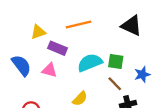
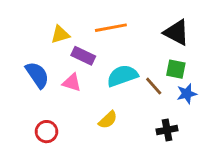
green square: (116, 61) -> (176, 69), moved
brown line: (115, 84) -> (154, 86), moved

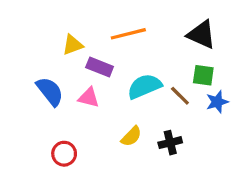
black cross: (167, 130) -> (170, 143), moved

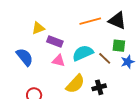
orange line: (128, 34) -> (90, 21), moved
pink triangle: (89, 98) -> (59, 61), moved
yellow semicircle: (131, 136) -> (75, 84), size x1.5

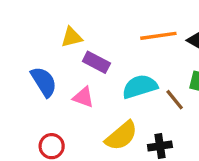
pink triangle: (59, 61) -> (83, 97), moved

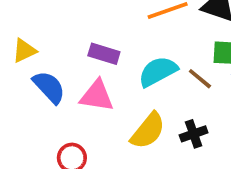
yellow triangle: (72, 37) -> (24, 51), moved
pink triangle: (83, 97) -> (97, 96), size x1.4

